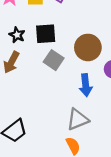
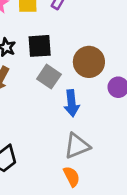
blue arrow: (86, 85) -> (72, 103), moved

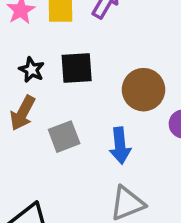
gray square: (49, 77) -> (64, 137), moved, turned 35

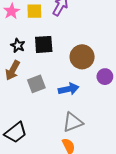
blue arrow: (120, 146) -> (69, 89), turned -96

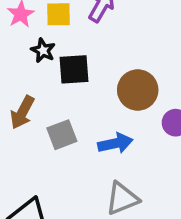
black star: (18, 45) -> (43, 50), moved

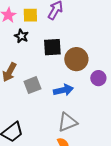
black square: (74, 69) -> (52, 47), moved

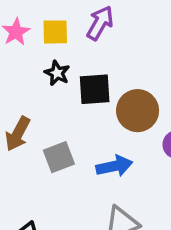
black star: (21, 36) -> (57, 73), moved

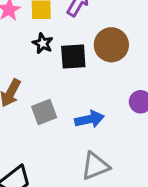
brown circle: (138, 111) -> (111, 45), moved

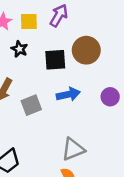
black star: (43, 43) -> (19, 49), moved
blue arrow: (89, 119) -> (68, 94), moved

